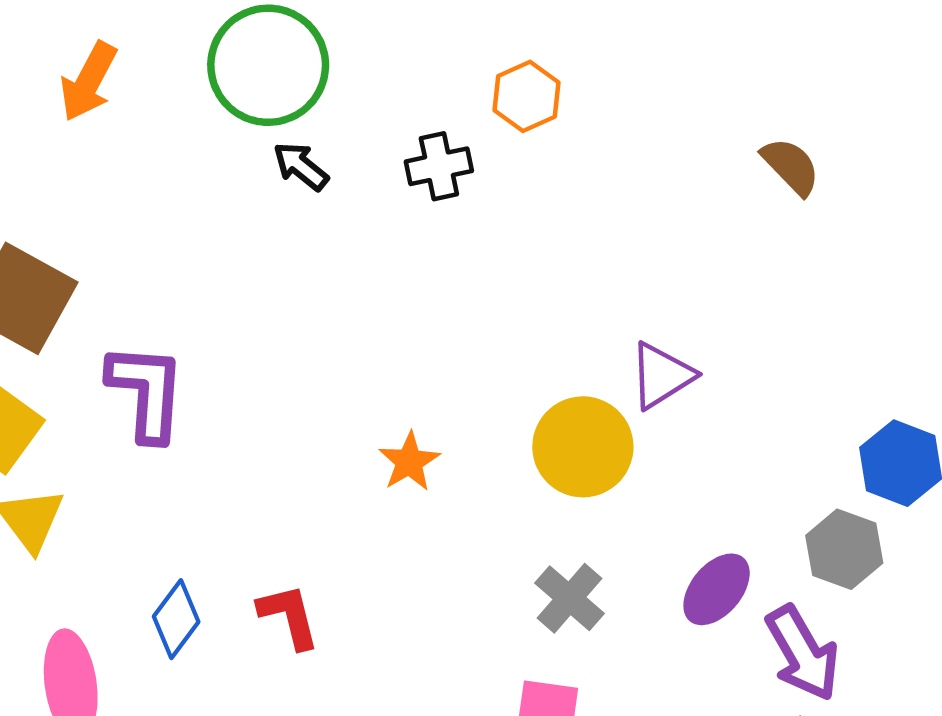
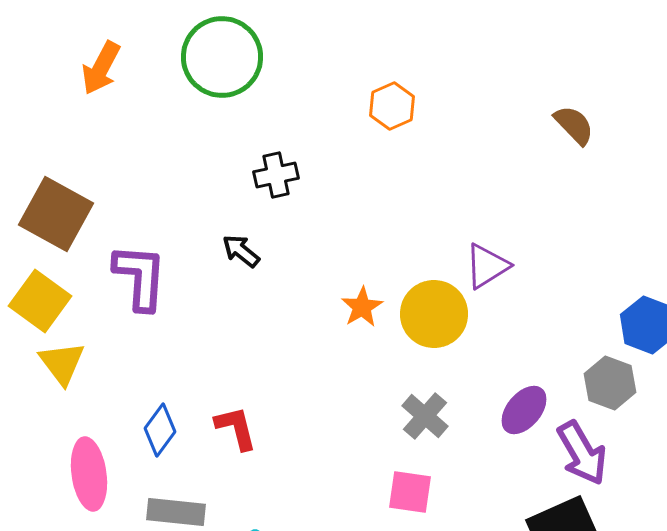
orange hexagon: (526, 96) -> (392, 106), moved
black arrow: (301, 166) -> (241, 251), moved
black cross: (439, 166) -> (276, 175), moved
orange star: (409, 462) -> (362, 307), moved

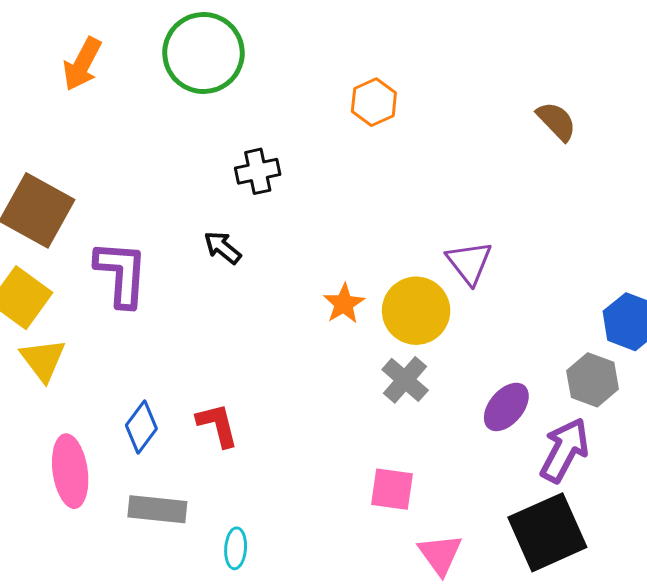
purple triangle: (487, 266) -> (469, 263), turned -36
gray cross: (425, 416) -> (405, 380), moved
purple arrow: (582, 453) -> (564, 450), turned -122

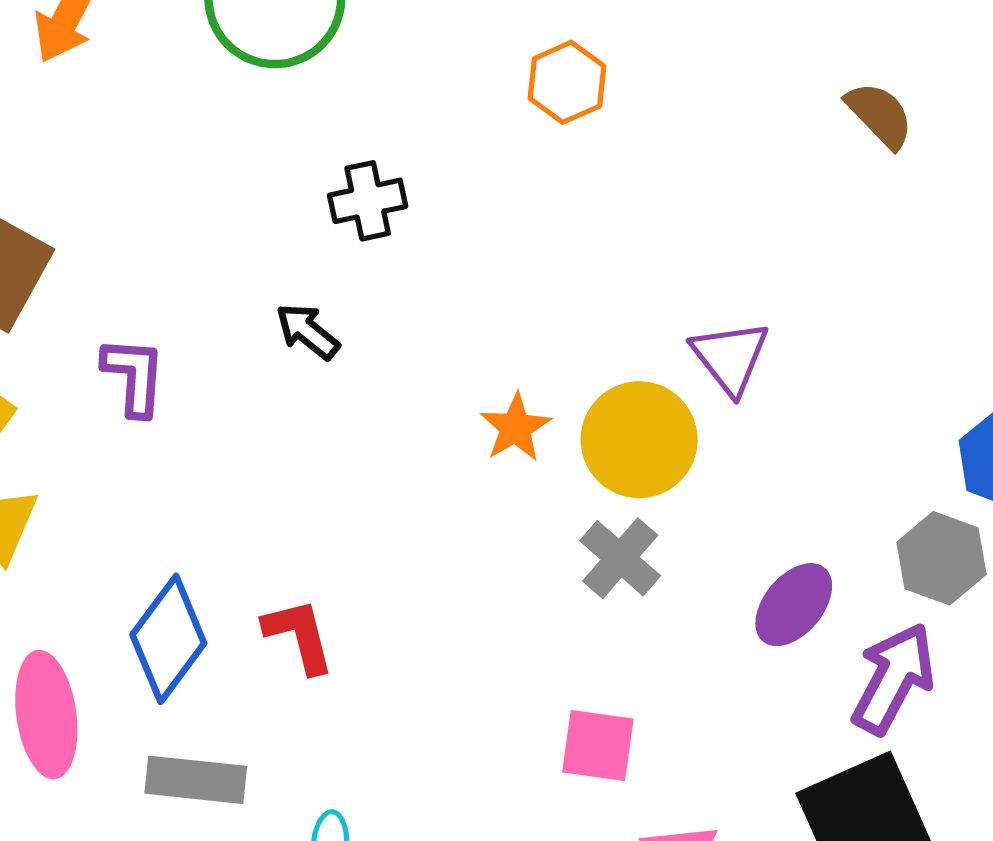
purple L-shape: (121, 274) -> (134, 376), size x0.7
blue diamond: (141, 427) -> (168, 639), size x1.4

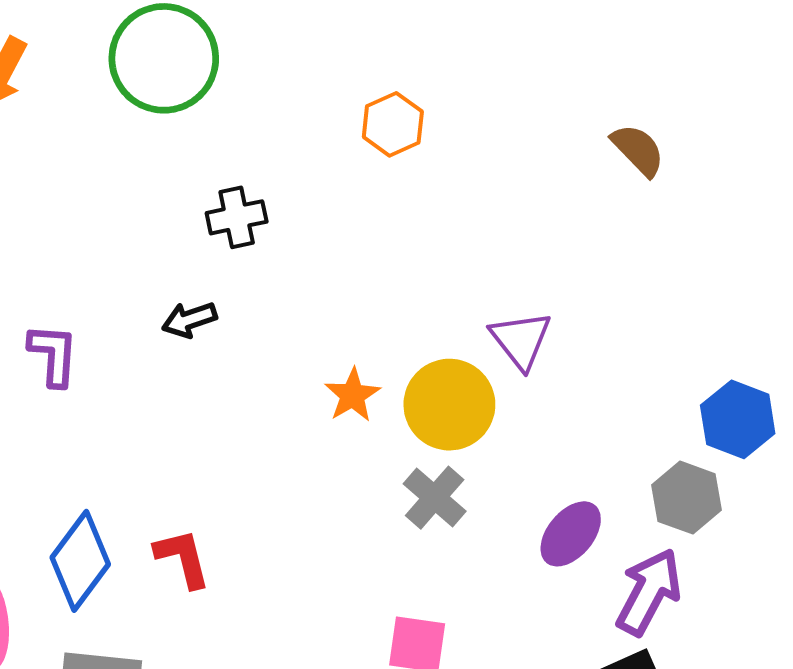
black arrow: (307, 331) -> (189, 320), turned -58

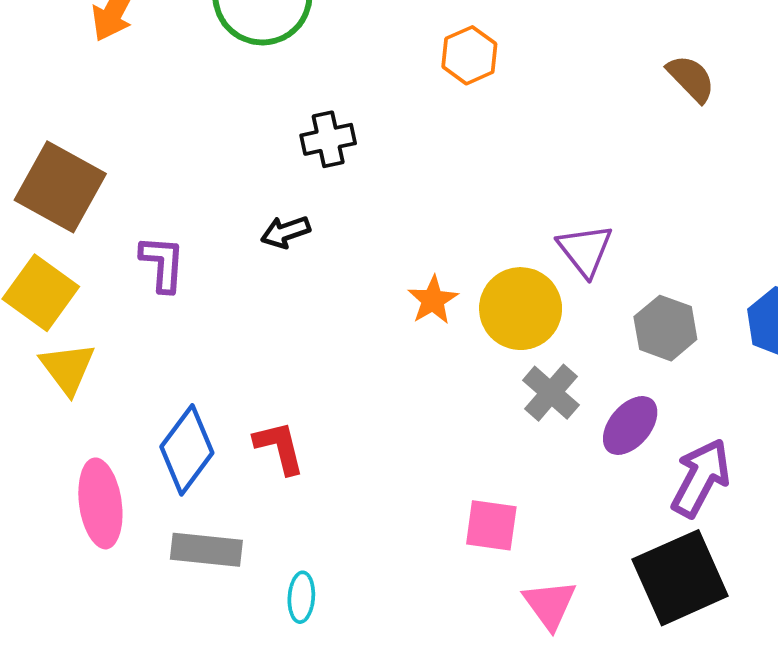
gray cross: (435, 498) -> (551, 393), moved
gray hexagon: (687, 498) -> (665, 328), moved

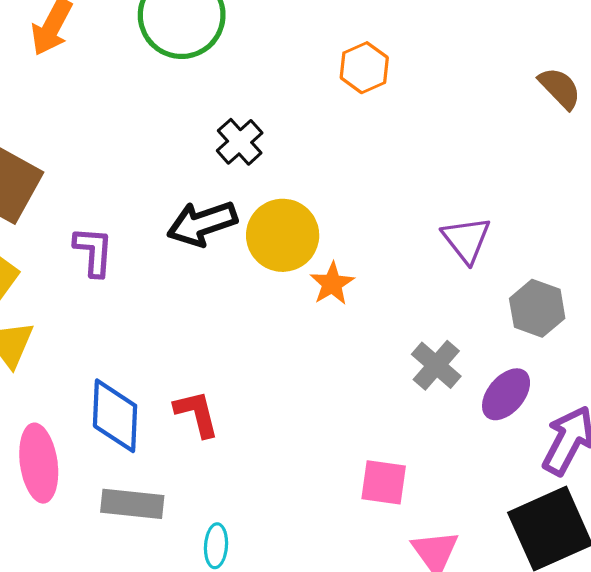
black cross: (328, 139) -> (240, 142), turned -30
black arrow: (286, 232) -> (202, 223), size x1.6
yellow circle: (521, 309) -> (283, 235), moved
blue diamond: (187, 450) -> (115, 416), turned -34

